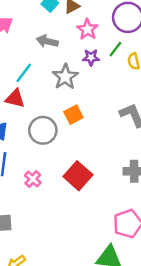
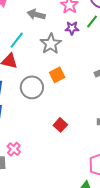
red square: (78, 176) -> (60, 125), size x0.6
pink cross: (33, 179) -> (14, 149), moved

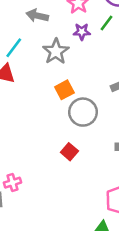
gray circle: (32, 87) -> (83, 112), moved
pink cross: (14, 149) -> (12, 183), turned 32

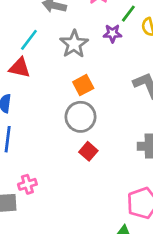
purple star: (82, 32) -> (112, 33), moved
gray circle: (83, 112) -> (81, 117), moved

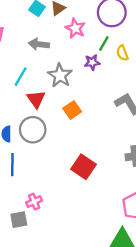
red triangle: (20, 68) -> (36, 99), moved, turned 48
gray circle: (81, 117) -> (33, 130), moved
red square: (88, 151) -> (83, 167), size x1.5

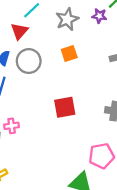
red triangle: (36, 99) -> (19, 31), moved
red square: (83, 167) -> (65, 107), turned 30

